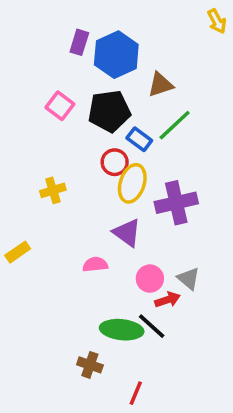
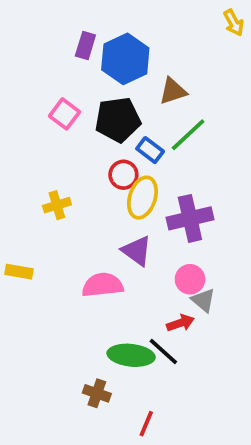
yellow rectangle: (18, 252) -> (19, 272), turned 45
pink semicircle: (95, 264) -> (103, 285), size x1.5
pink circle: (150, 279) -> (190, 279), moved

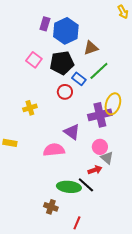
yellow ellipse: (142, 198) -> (113, 104), moved

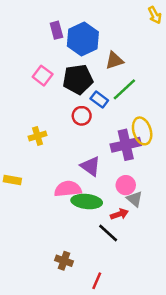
purple rectangle: (45, 24) -> (56, 30), turned -32
yellow ellipse: (113, 104) -> (142, 131), turned -35
green ellipse: (69, 187) -> (87, 201), moved

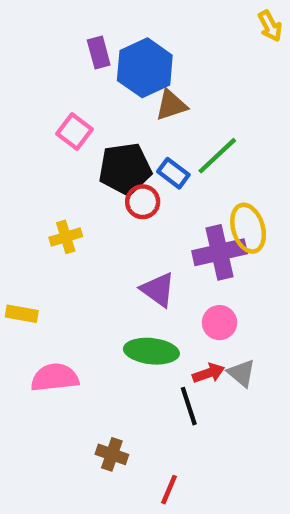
brown triangle: (114, 60) -> (171, 105), moved
black pentagon: (78, 79) -> (125, 169), moved
pink semicircle: (68, 189) -> (55, 378), moved
gray triangle: (135, 199) -> (241, 373), moved
black line: (108, 233) -> (189, 406), turned 30

